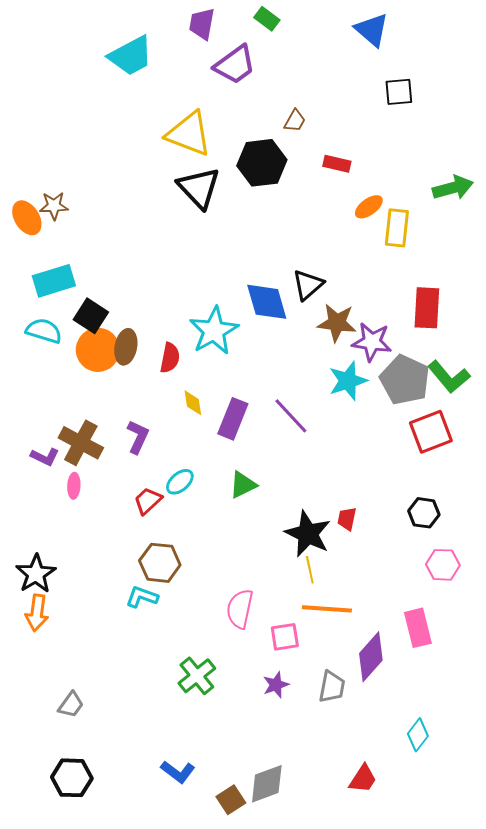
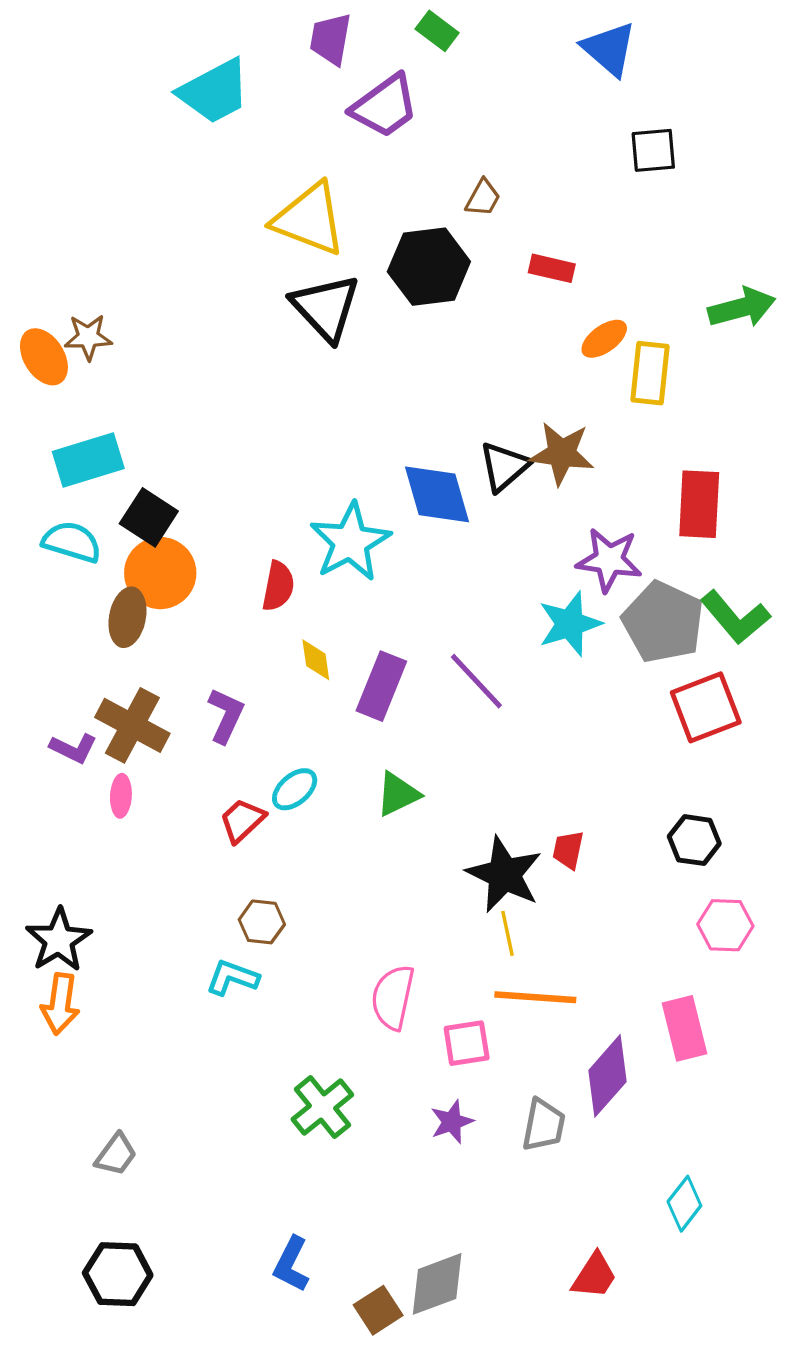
brown star: (337, 323) -> (562, 453), moved
brown ellipse: (126, 347) -> (127, 617), moved
brown hexagon: (160, 563) -> (262, 922), size x0.7
blue L-shape: (178, 772) -> (291, 1264), turned 80

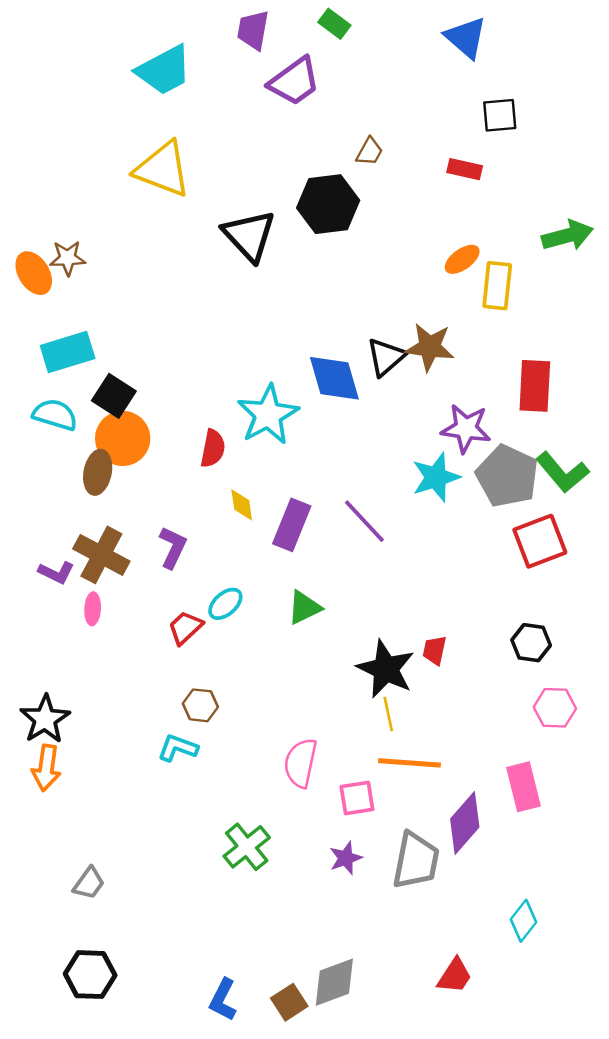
yellow triangle: (309, 219) -> (163, 169), moved
red rectangle: (552, 268) -> (465, 169), moved
gray trapezoid: (544, 1125) -> (416, 861), size x1.4
blue L-shape: (291, 1264) -> (223, 1000), moved

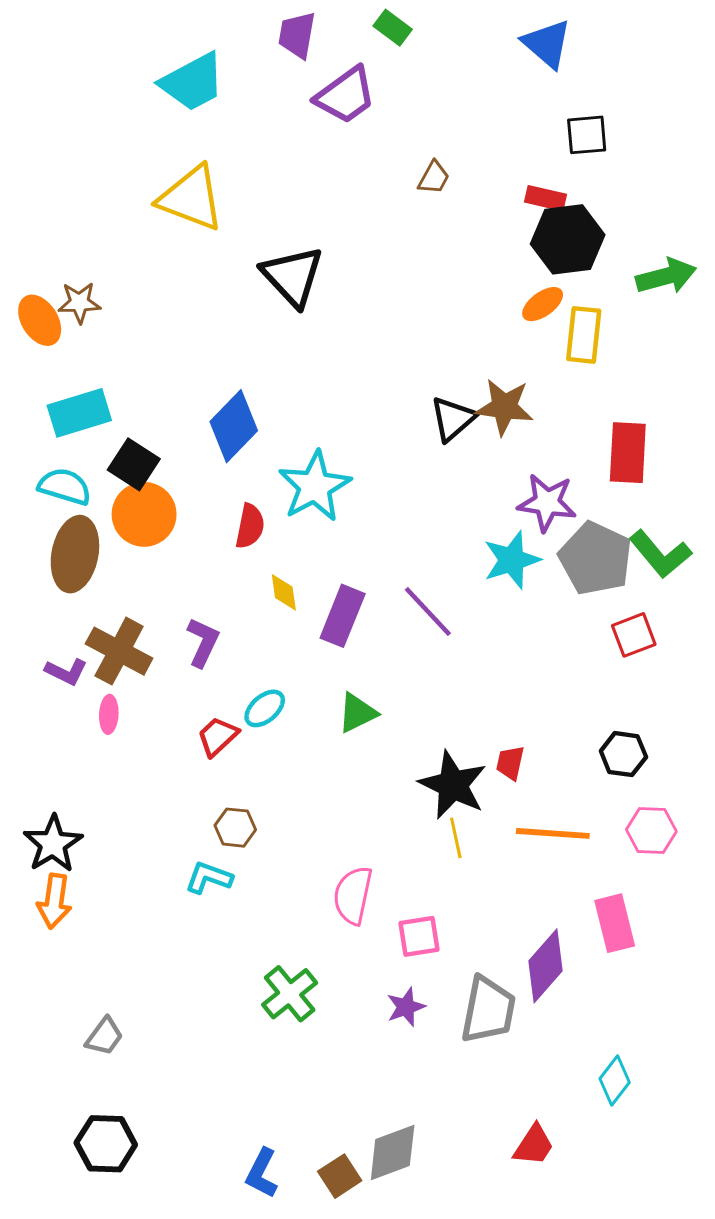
black hexagon: (328, 204) -> (568, 239), moved
blue diamond: (334, 378) -> (234, 426), moved, turned 60
brown ellipse: (98, 472) -> (75, 554), moved, size x1.4
red square: (540, 541) -> (634, 635), size x0.7
orange line: (410, 763) -> (553, 833), moved

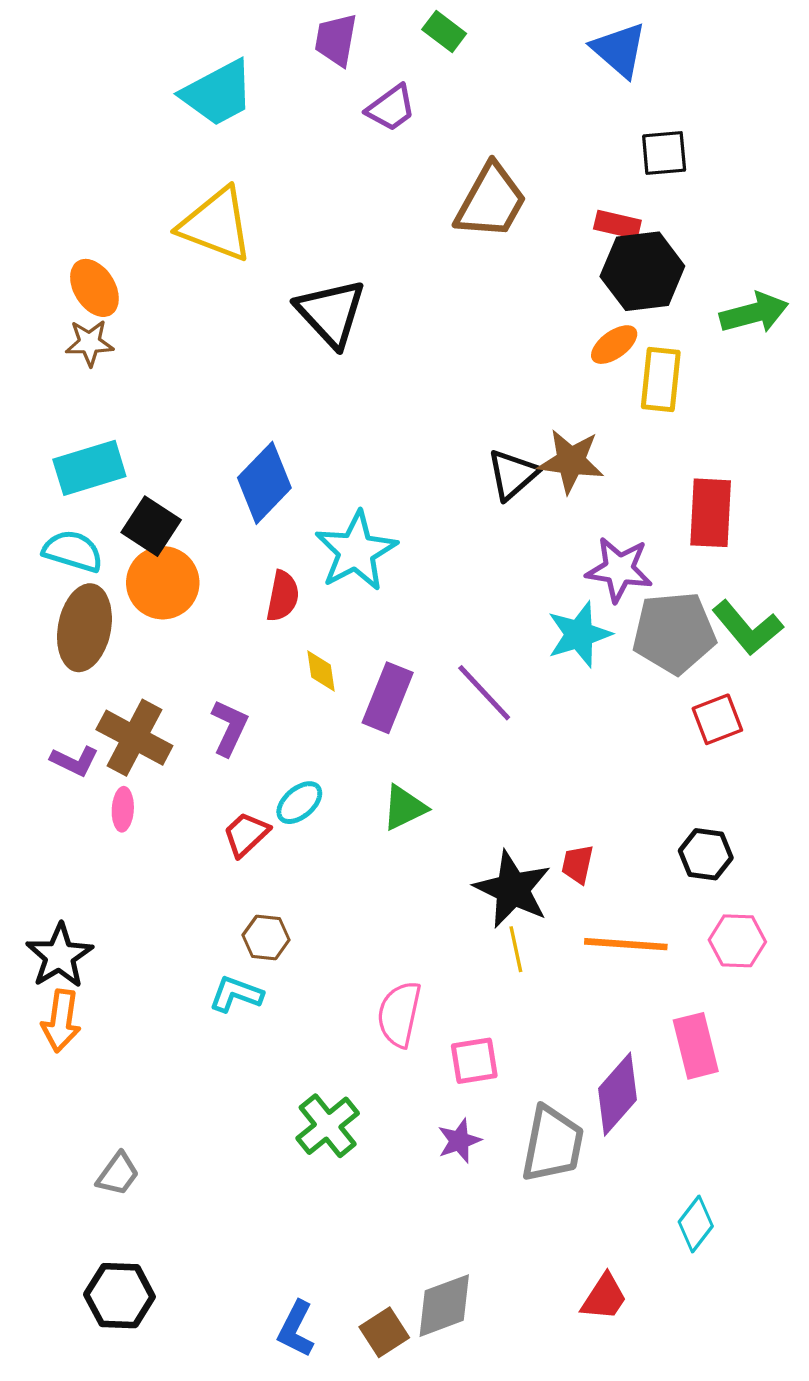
purple trapezoid: (346, 95) -> (391, 108), size x0.7
brown trapezoid: (434, 178) -> (491, 201), size x2.0
orange ellipse: (40, 320) -> (94, 288), moved
gray pentagon: (596, 558) -> (674, 633), turned -30

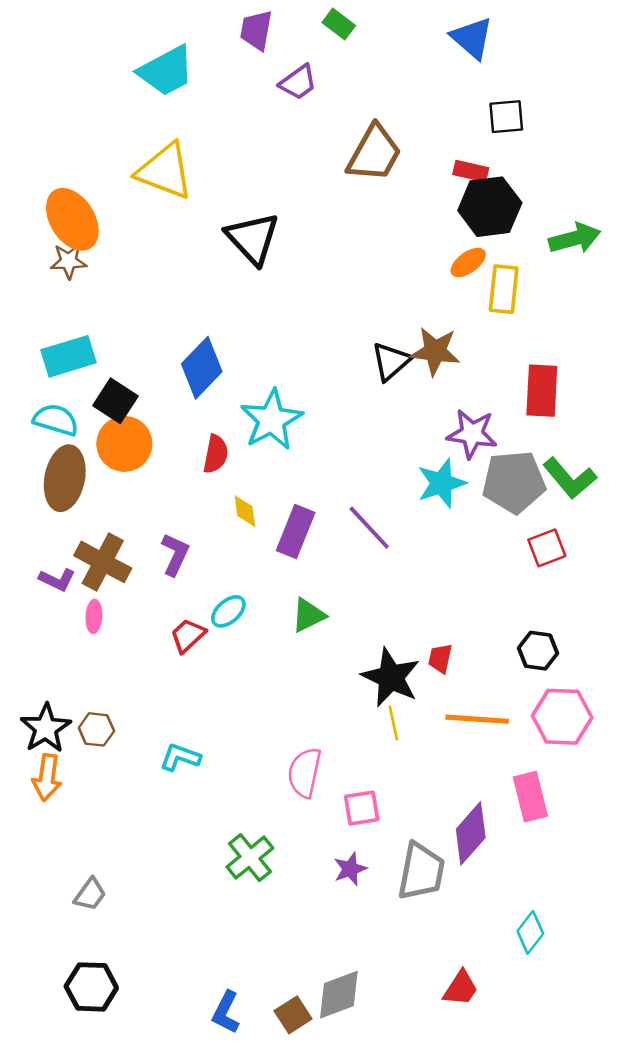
orange ellipse: (94, 288) -> (72, 219), size x1.4
brown hexagon: (266, 938) -> (96, 729), moved
pink hexagon: (737, 941) -> (562, 717), size x1.4

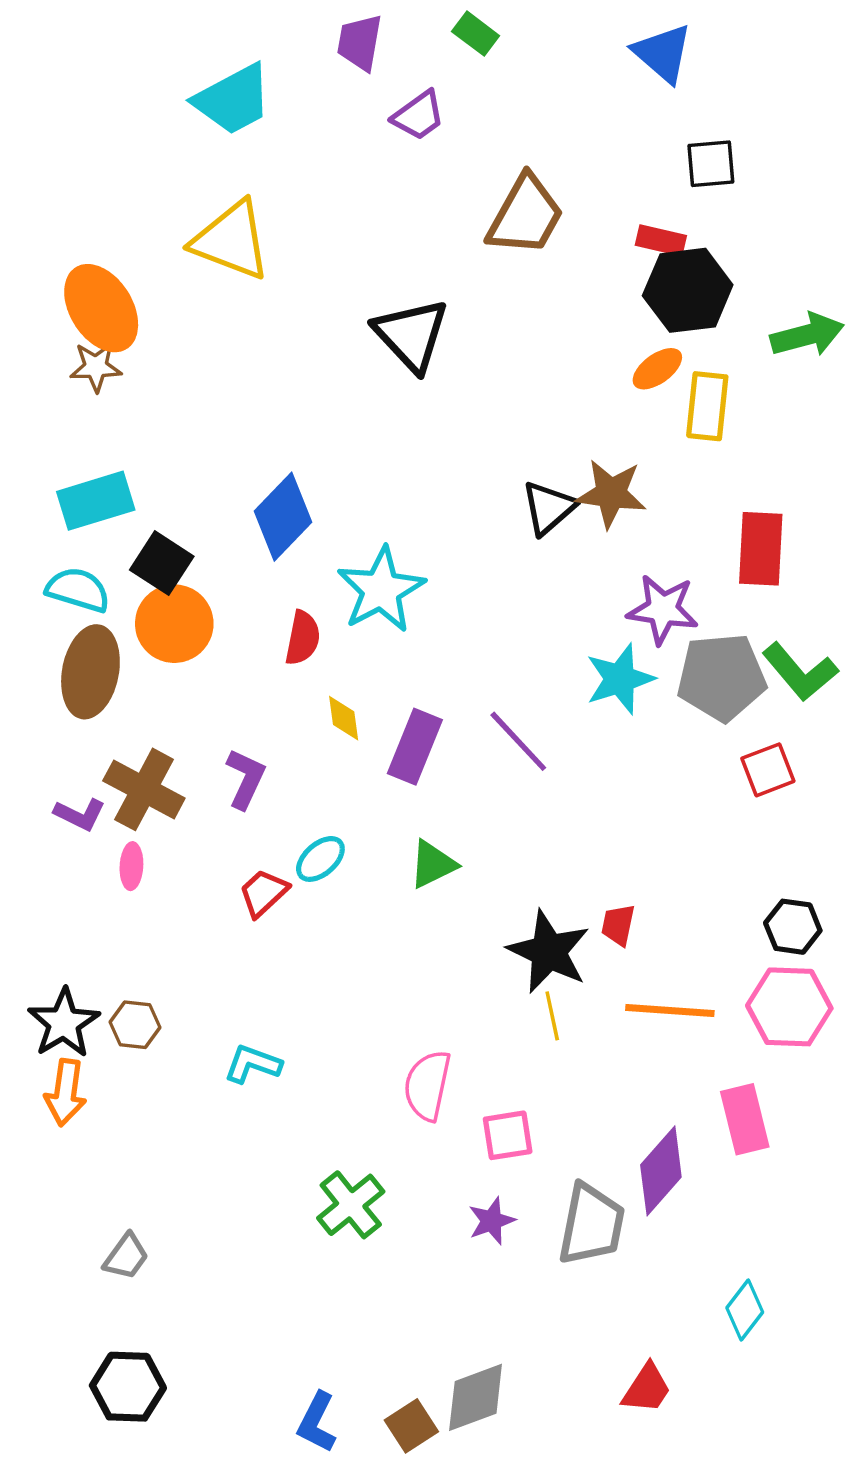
black triangle: (252, 238) -> (411, 335), moved
black hexagon: (538, 651) -> (793, 927), moved

